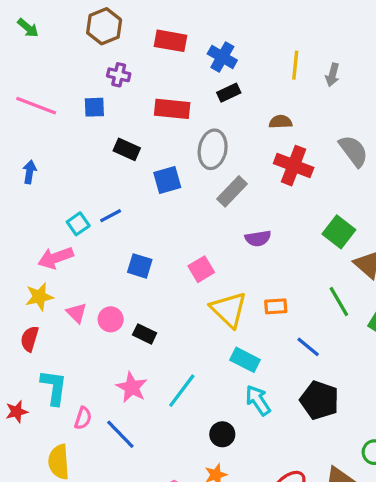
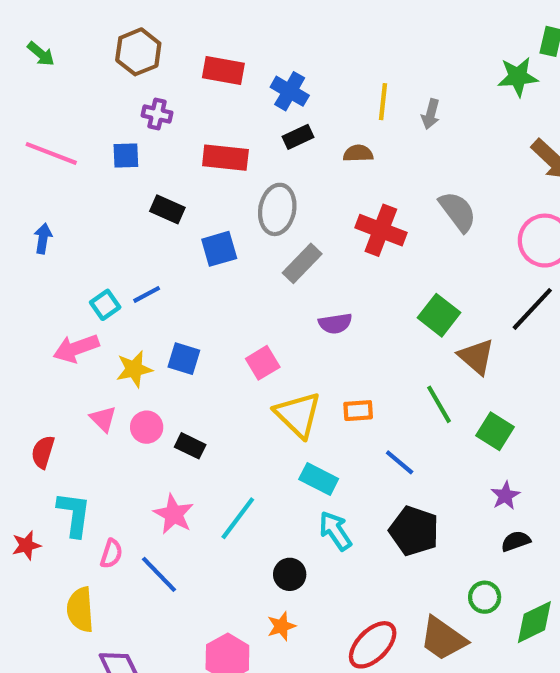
brown semicircle: (281, 122) -> (358, 153), moved
yellow star: (39, 297) -> (134, 369), moved

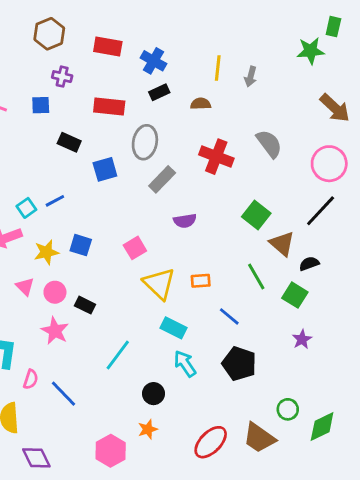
pink star: (174, 514) -> (55, 331), moved
black semicircle: (516, 541) -> (309, 264), moved

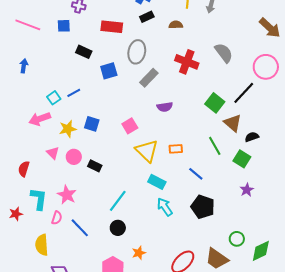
black line: (321, 211) -> (244, 93), moved
pink star: (55, 331) -> (67, 195), moved
black circle: (153, 394) -> (118, 228), moved

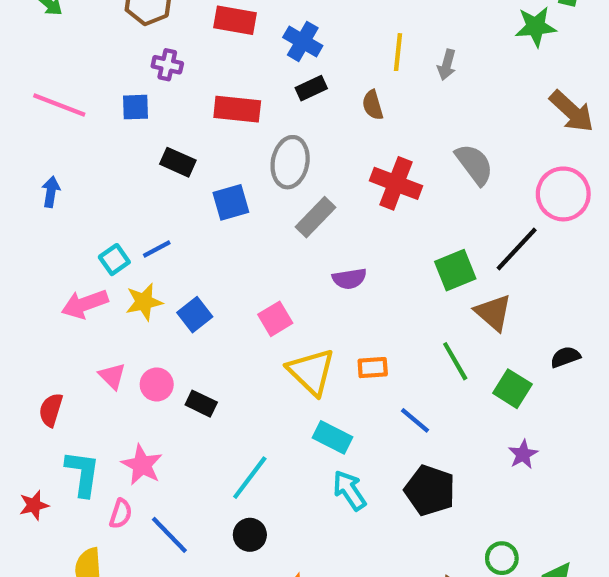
brown semicircle: (176, 25) -> (373, 105), turned -104
green square: (215, 103) -> (455, 270), turned 30
blue square: (92, 124) -> (195, 315), turned 35
yellow star: (68, 129) -> (144, 302), moved
black semicircle: (252, 137) -> (565, 357), moved

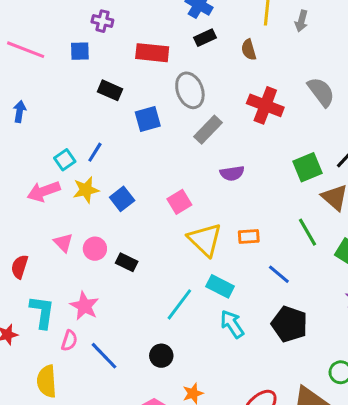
gray ellipse: (290, 162) -> (190, 90), turned -32
blue line: (157, 249) -> (95, 152), turned -30
cyan line: (250, 478) -> (179, 304), moved

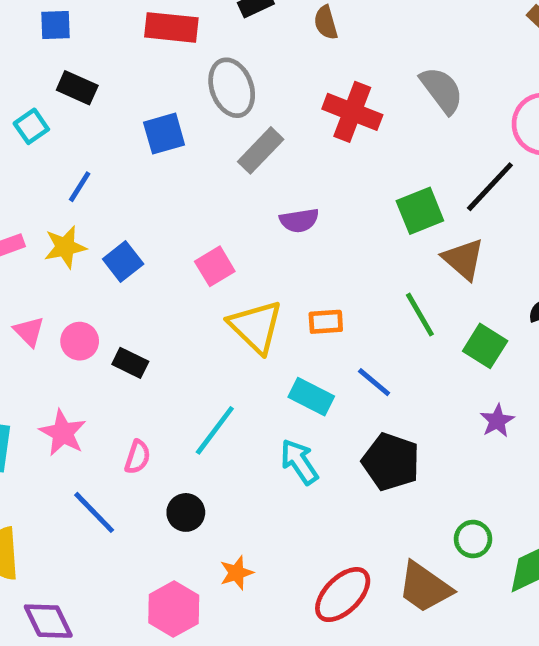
black rectangle: (110, 90) -> (77, 88), moved
cyan square: (65, 160) -> (31, 126), moved
cyan rectangle: (220, 286) -> (311, 397), moved
pink semicircle: (69, 341) -> (138, 457), moved

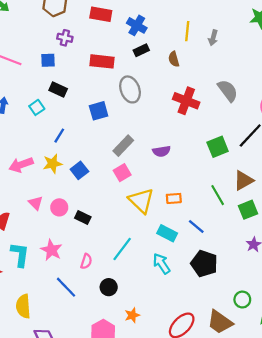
gray rectangle: (261, 150) -> (123, 146), moved
brown triangle: (463, 259) -> (243, 180), moved, turned 50
green square: (485, 346) -> (248, 210), turned 36

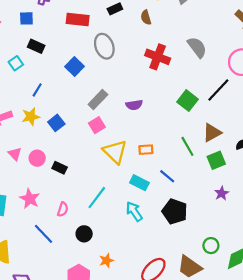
blue square: (99, 111) -> (74, 66), turned -30
green square: (218, 147) -> (187, 101), turned -30

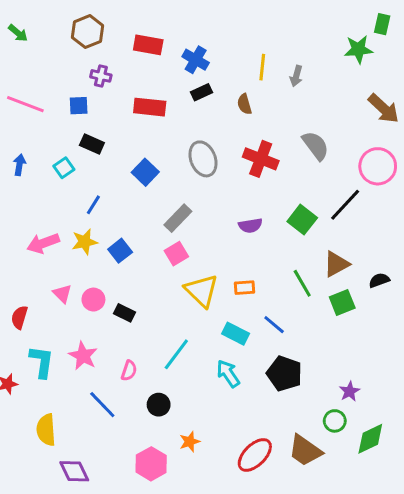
gray ellipse: (104, 46) -> (203, 159), moved
purple semicircle: (134, 105) -> (250, 226), moved
purple star: (222, 193) -> (350, 391), moved

